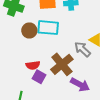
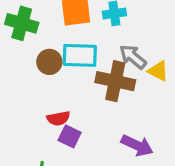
gray arrow: (82, 49) -> (133, 57), moved
brown cross: (62, 64) -> (115, 81), moved, turned -35

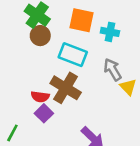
brown circle: (49, 62) -> (40, 36), moved
brown cross: (115, 81) -> (66, 88), moved

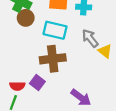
brown cross: (66, 88) -> (53, 59), turned -30
red semicircle: (40, 97) -> (17, 86), moved

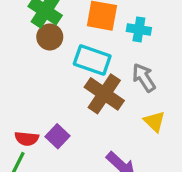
yellow triangle: (105, 51) -> (154, 121), moved
brown cross: (53, 59) -> (104, 94), moved, turned 35

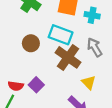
brown circle: (50, 37) -> (31, 43), moved
yellow triangle: (154, 121) -> (89, 82), moved

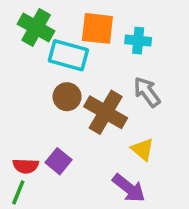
cyan rectangle: (61, 35) -> (68, 55), moved
brown circle: (31, 43) -> (67, 97), moved

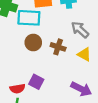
brown cross: (106, 112) -> (58, 47), size x0.6
yellow triangle: (143, 149) -> (84, 54), moved

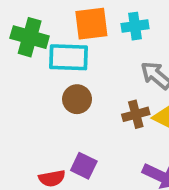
brown cross: (58, 47) -> (136, 114), moved, turned -32

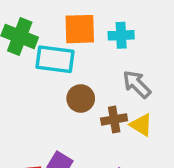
brown circle: (77, 99) -> (81, 98), moved

